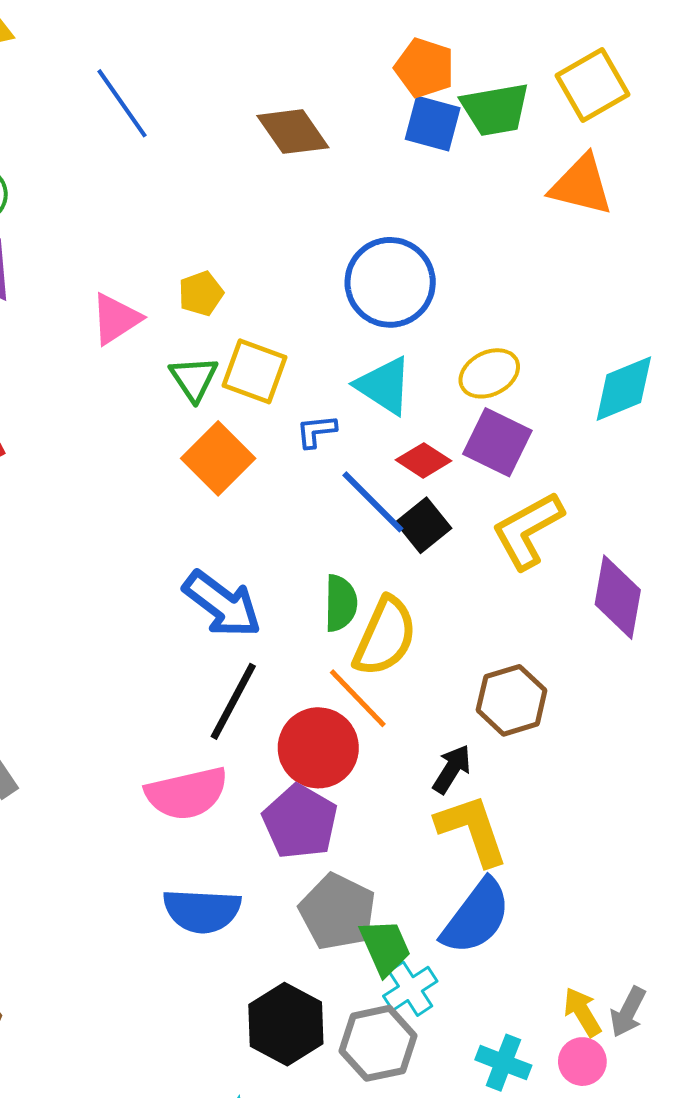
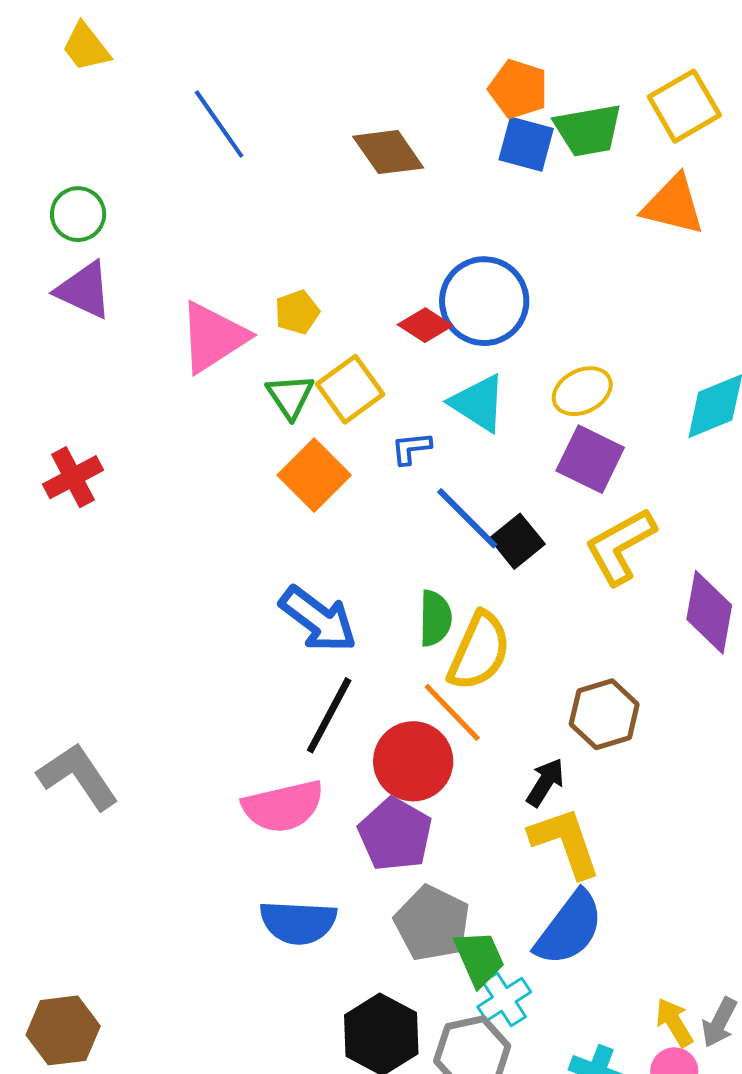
pink triangle: (116, 319) -> (213, 337), size x1.4
yellow square: (255, 371) -> (350, 389), turned 34
red diamond: (424, 460) -> (425, 325), moved

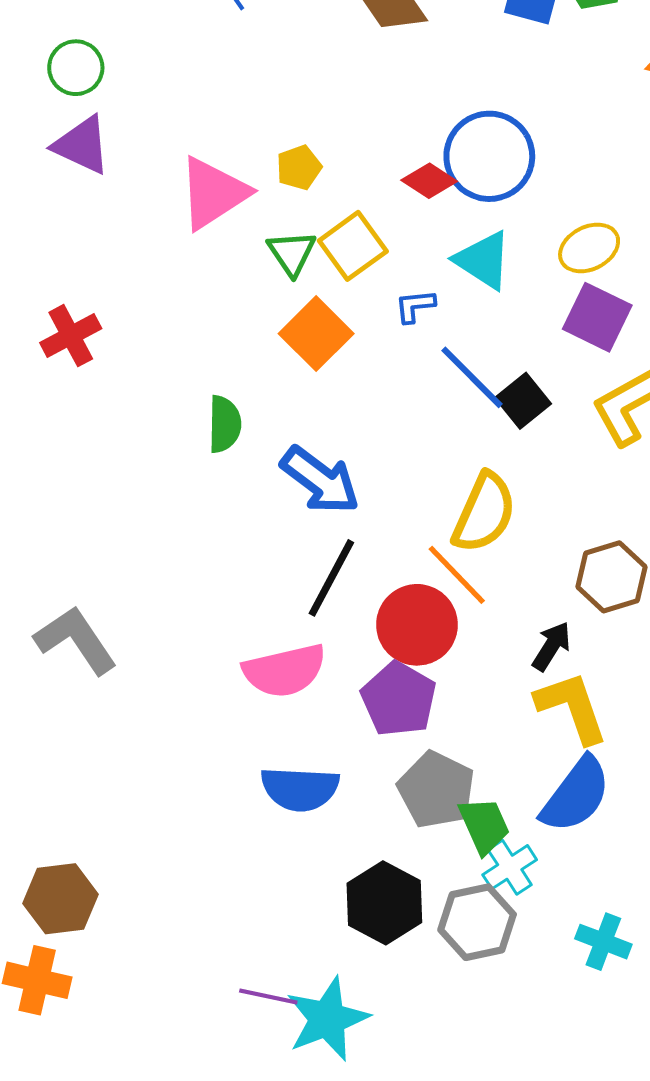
green semicircle: (435, 618) -> (224, 424), moved

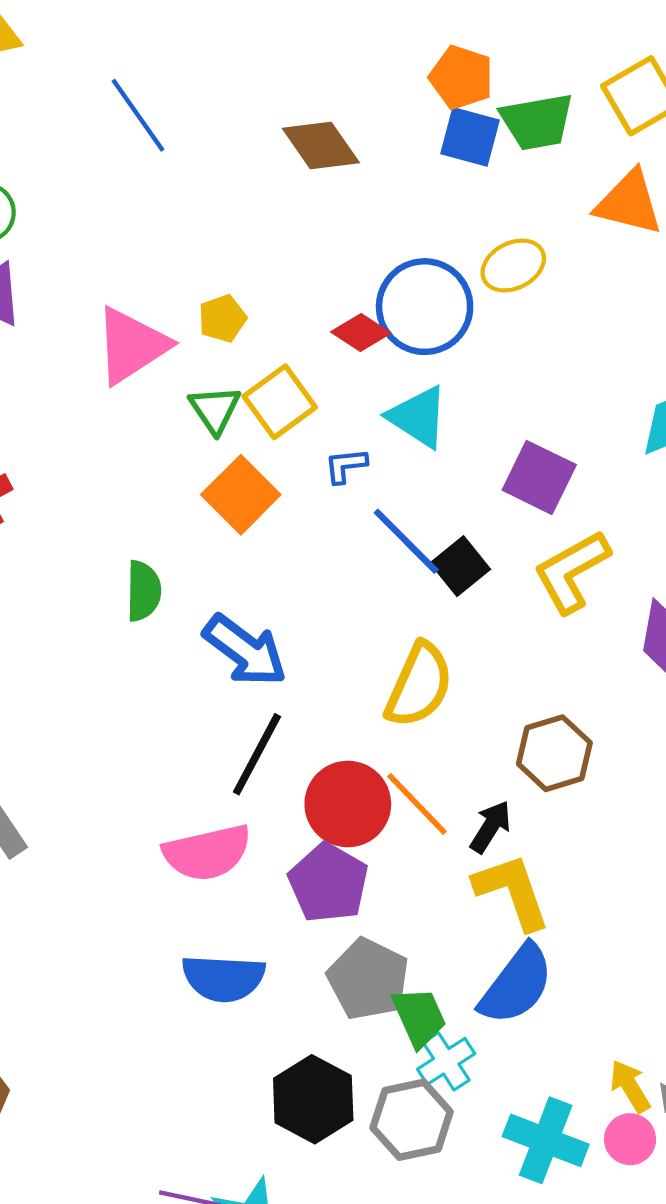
yellow ellipse: (589, 248) -> (513, 265), moved
orange line: (457, 575) -> (417, 804), moved
cyan cross: (603, 942) -> (546, 1140), size x1.4

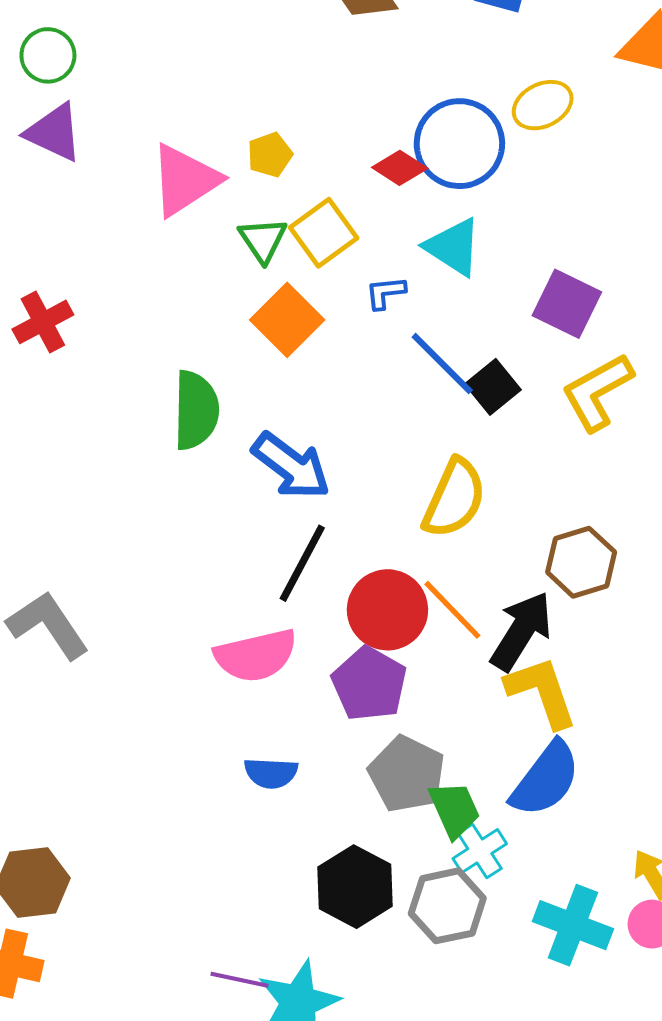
green semicircle: (143, 591) -> (196, 410), size x1.4
black arrow: (491, 827) -> (521, 631), size x1.6
blue semicircle: (223, 978) -> (271, 773), size x0.7

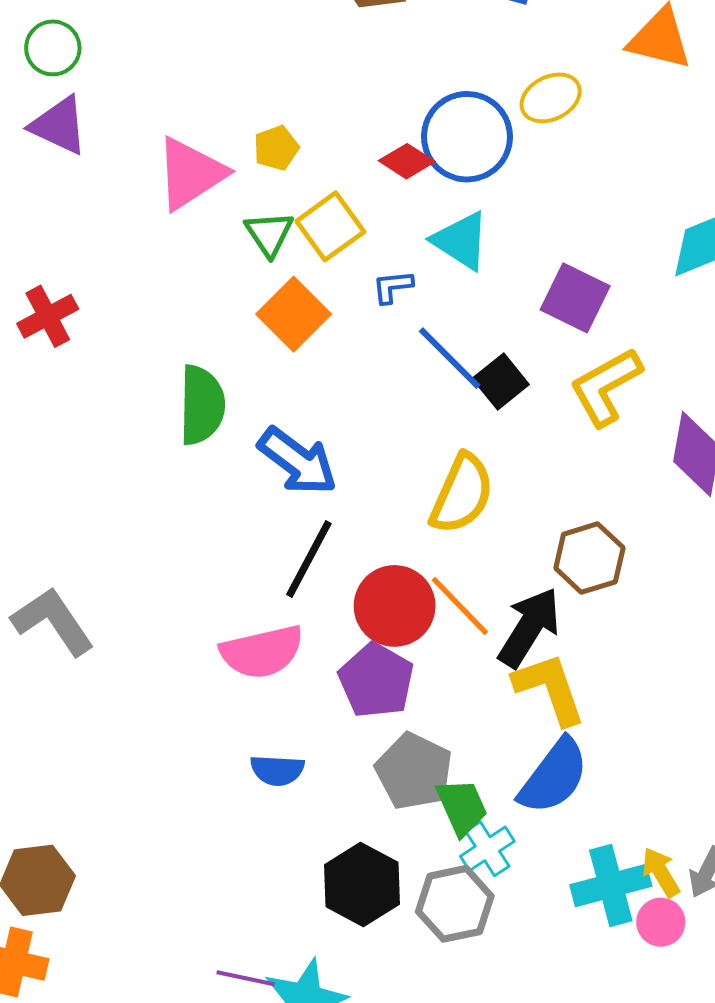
cyan cross: (573, 925) -> (611, 885), moved, turned -36

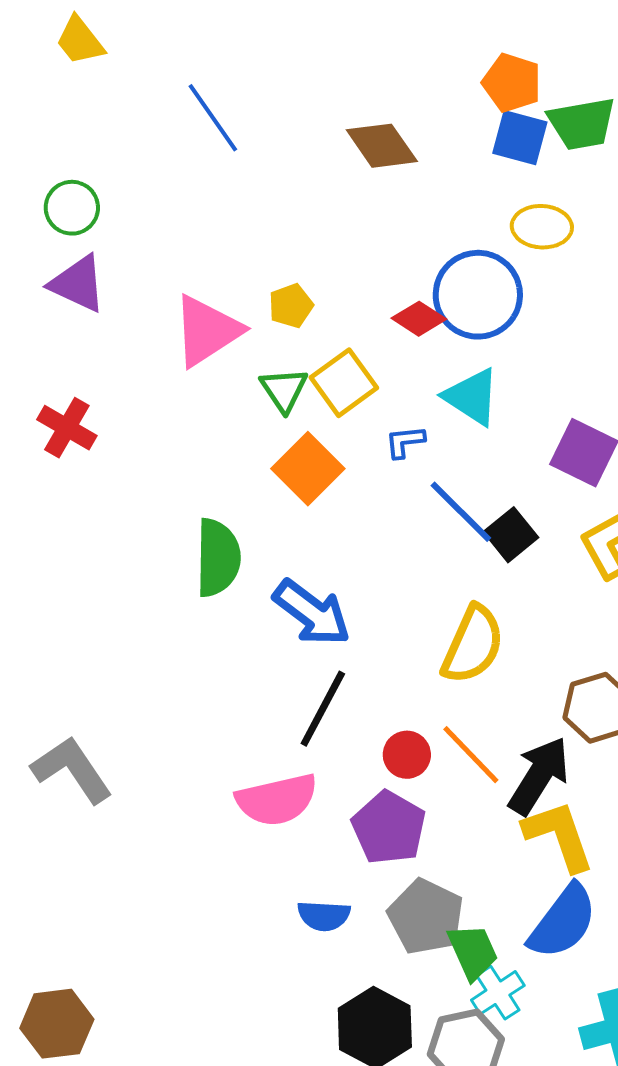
yellow ellipse: (551, 98) -> (542, 227), moved, turned 30
red cross: (48, 316) -> (67, 428), moved, turned -32
red circle: (395, 606) -> (407, 755), size x0.6
blue semicircle: (277, 770) -> (324, 916), moved

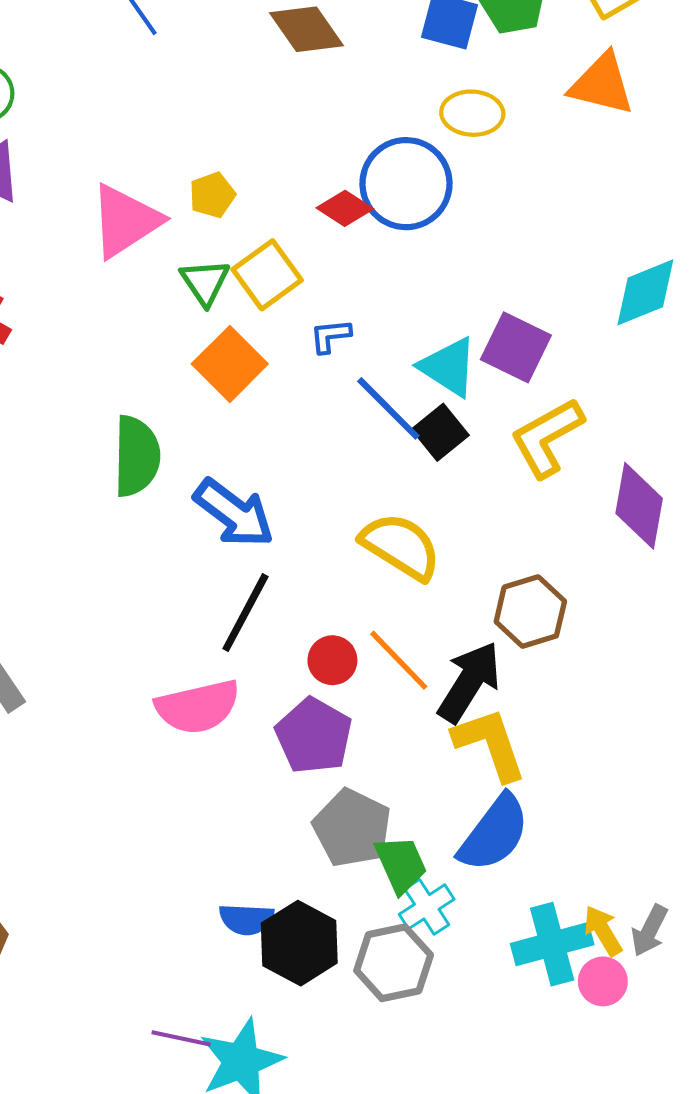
cyan triangle: (472, 397) -> (448, 367), moved
yellow semicircle: (473, 645) -> (401, 546), turned -82
blue semicircle: (324, 916) -> (246, 919), moved

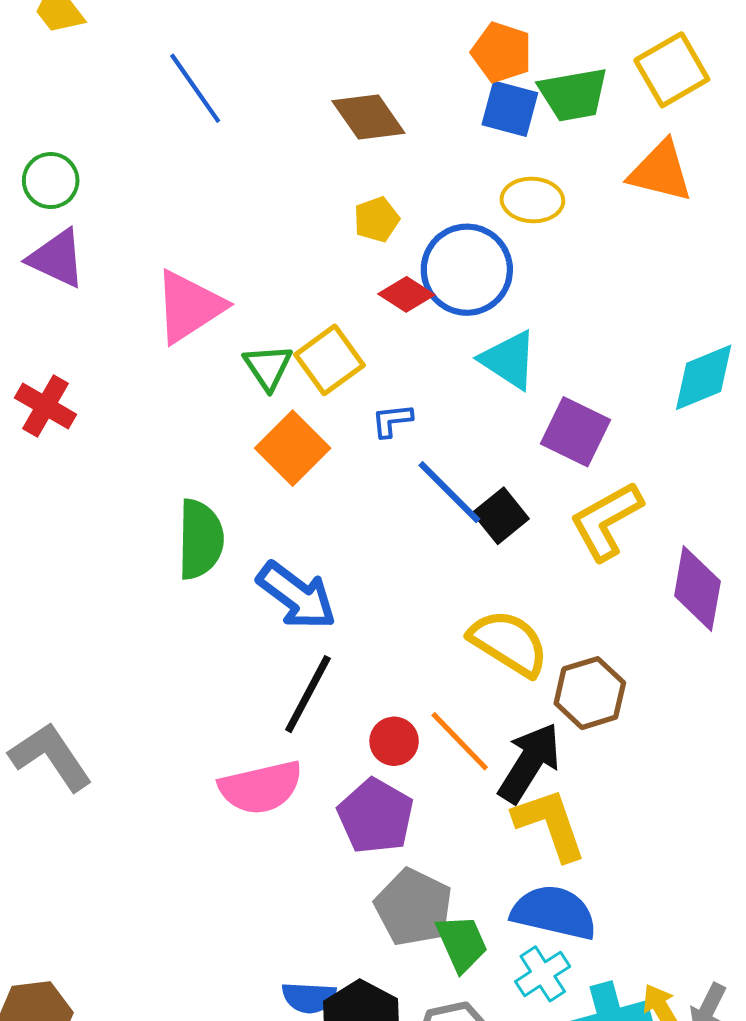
yellow pentagon: (212, 195) -> (377, 219), moved
cyan triangle: (448, 367) -> (509, 360), moved
yellow semicircle: (401, 546) -> (509, 643), moved
blue semicircle: (494, 833) -> (554, 912), turned -114
cyan cross: (427, 907) -> (543, 974), moved

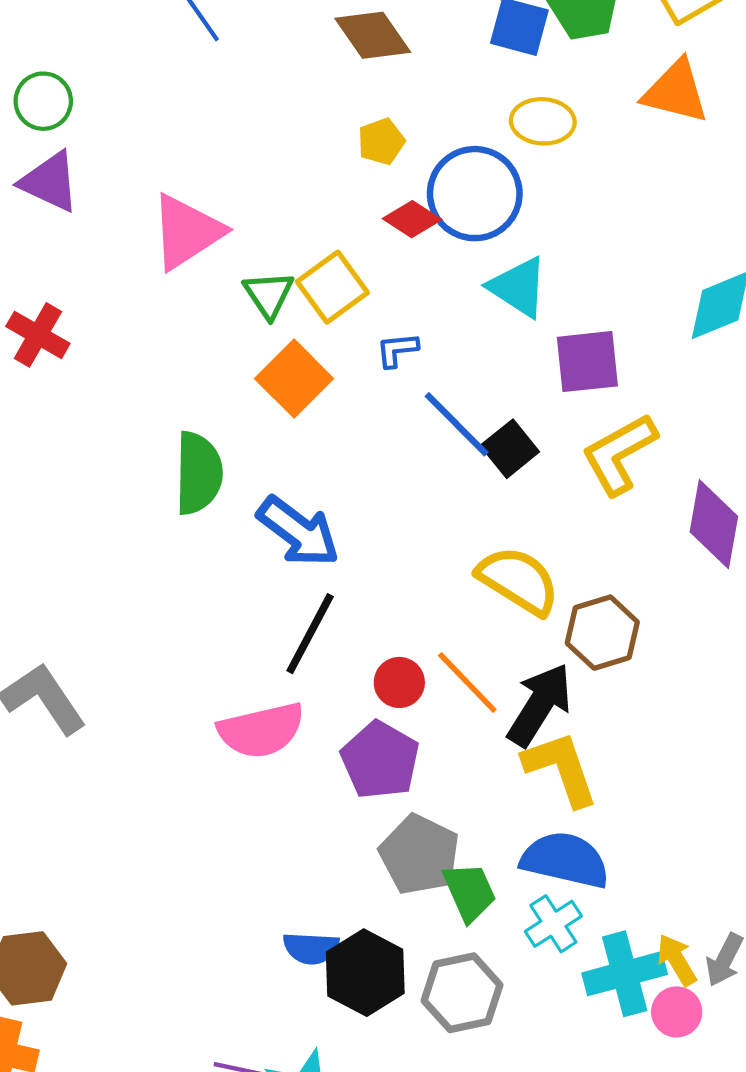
purple square: (575, 432) -> (587, 362), turned -32

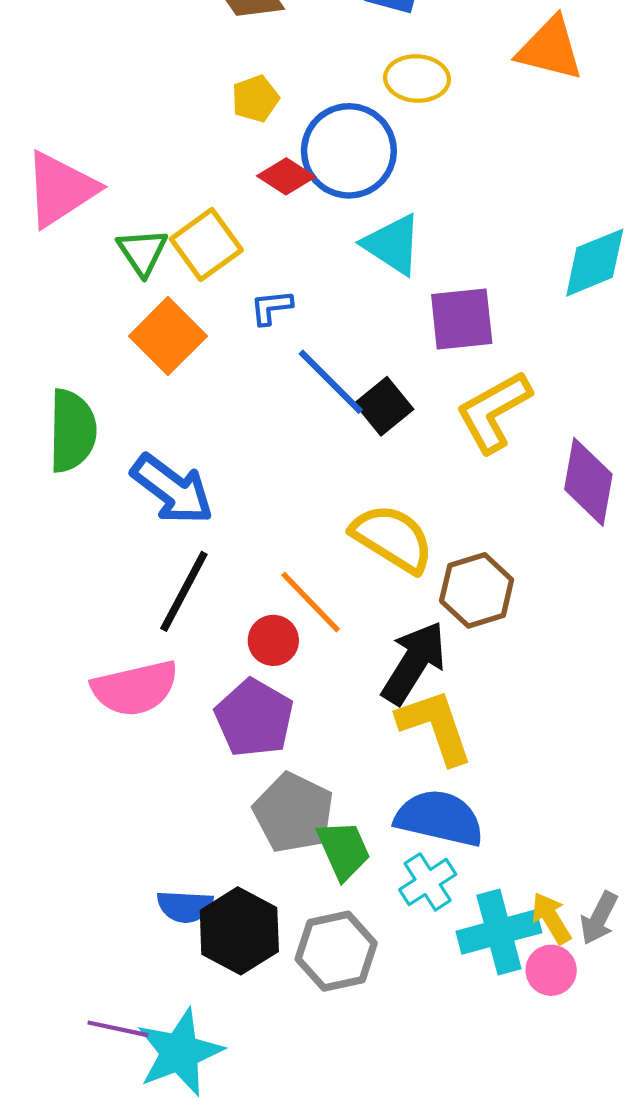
orange line: (467, 682) -> (311, 602), moved

